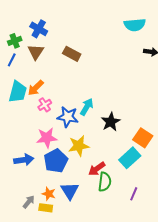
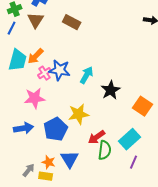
blue star: (68, 117) -> (60, 70), moved
pink star: (47, 138) -> (35, 98), moved
cyan rectangle: (130, 158) -> (130, 139), moved

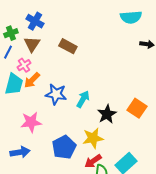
pink cross: (45, 73) -> (24, 65), moved
orange square: (143, 106) -> (137, 108), moved
yellow star: (79, 114) -> (93, 138), moved
blue pentagon: (56, 129) -> (64, 147), moved

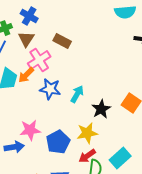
pink cross: (24, 65) -> (39, 60), moved, size x1.6
pink star: (31, 122) -> (30, 130), moved

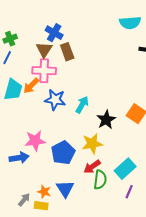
blue cross: (29, 16) -> (54, 33), moved
brown triangle: (26, 39) -> (44, 50), moved
brown rectangle: (62, 41) -> (67, 52), turned 42
pink cross: (39, 60) -> (44, 71), turned 35

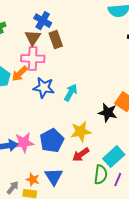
black star: (106, 120) -> (108, 113), moved, turned -30
pink star: (35, 141) -> (24, 143), moved
green semicircle: (100, 180) -> (101, 175), moved

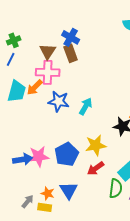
blue cross: (43, 21) -> (71, 37), moved

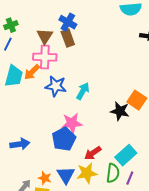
yellow star: (96, 145) -> (87, 173), moved
pink star: (39, 156) -> (72, 123), moved

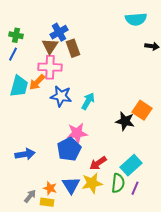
blue cross: (68, 22) -> (59, 32), moved, turned 30
green cross: (11, 25) -> (16, 35), turned 32

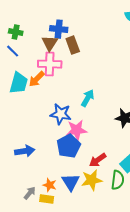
blue cross: (59, 32) -> (59, 29), turned 36
blue line: (13, 54) -> (13, 51), turned -72
blue star: (61, 96) -> (61, 114), moved

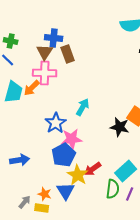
blue star: (61, 114) -> (56, 123), turned 30
yellow star: (92, 180) -> (78, 175), moved, turned -30

